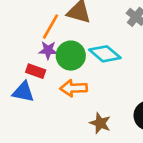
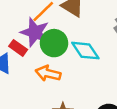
purple star: (48, 50) -> (35, 32), size x1.6

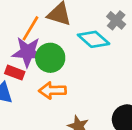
cyan diamond: (85, 51) -> (94, 39), moved

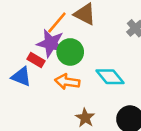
cyan diamond: (94, 39) -> (110, 77), moved

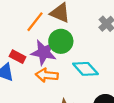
purple star: (51, 43) -> (44, 52), moved
green circle: (70, 52) -> (61, 41), moved

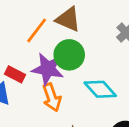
orange arrow: (47, 75) -> (52, 97), turned -115

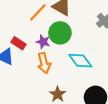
purple star: (48, 69) -> (43, 42), size x0.6

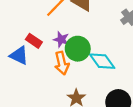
green circle: (60, 33) -> (78, 49), moved

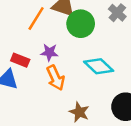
green circle: (78, 49) -> (81, 24), moved

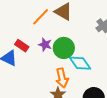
green circle: (81, 24) -> (64, 48), moved
orange arrow: (56, 78) -> (62, 78), moved

